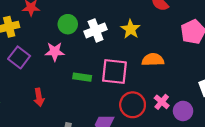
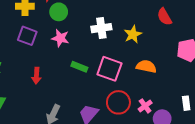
green circle: (68, 24) -> (59, 12), moved
purple square: (19, 57) -> (27, 36), turned -30

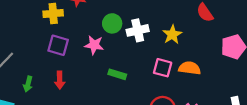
green circle: (59, 12) -> (112, 23), moved
pink square: (109, 69) -> (163, 68), moved, size x0.7
red arrow: (36, 76) -> (60, 80), moved

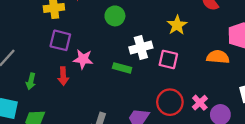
white cross: (138, 30) -> (141, 47), moved
pink star: (94, 45) -> (83, 59), moved
orange semicircle: (190, 68) -> (218, 57), moved

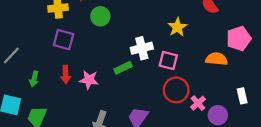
green circle: (115, 16) -> (100, 16), moved
pink star: (83, 59) -> (89, 80), moved
green rectangle: (122, 68) -> (123, 68), turned -42
red circle: (170, 102) -> (176, 90), moved

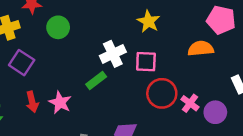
pink pentagon: (239, 38) -> (221, 20), turned -30
purple square: (64, 40) -> (22, 63), turned 30
pink star: (89, 80) -> (60, 102), turned 30

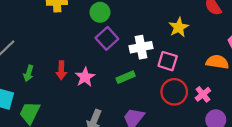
purple square: (22, 63) -> (107, 38), moved
green rectangle: (96, 81) -> (126, 77), moved
pink cross: (190, 103) -> (203, 94), moved

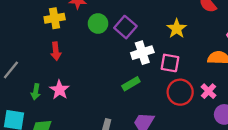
purple square: (107, 38) -> (125, 27), moved
red arrow: (61, 70) -> (56, 51), moved
pink star: (85, 77) -> (59, 90), moved

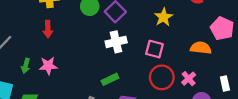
white cross: (142, 53) -> (116, 42), moved
green rectangle: (131, 84) -> (110, 79), moved
pink star: (59, 90) -> (48, 66), turned 30

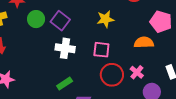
yellow star: (163, 17) -> (105, 19), turned 30
white cross: (116, 42) -> (65, 48), turned 30

